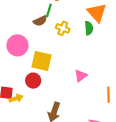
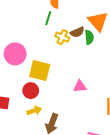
brown semicircle: (40, 21) -> (77, 32), moved
pink triangle: (81, 76) -> (80, 86), turned 32
yellow arrow: (16, 98) -> (34, 111), moved

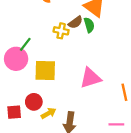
green line: (48, 18) -> (25, 44), moved, turned 32
pink triangle: (80, 86) -> (90, 78), size x1.5
red circle: (31, 91) -> (34, 102), moved

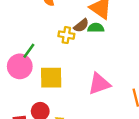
green semicircle: (89, 25) -> (96, 28), turned -72

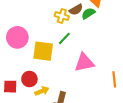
green semicircle: (96, 28) -> (88, 13), turned -40
green line: (29, 51) -> (64, 38), moved

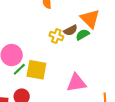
green line: (64, 38) -> (19, 69), moved

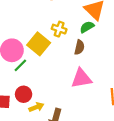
brown semicircle: (71, 30) -> (79, 47), moved, turned -48
yellow square: (36, 70) -> (39, 44), moved, turned 30

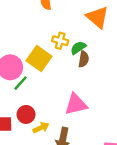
green semicircle: (87, 27) -> (78, 48), moved
pink triangle: (81, 78) -> (76, 104), moved

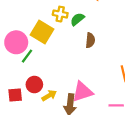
brown semicircle: (84, 59) -> (90, 40), moved
pink triangle: (76, 104) -> (82, 92), moved

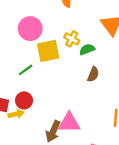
yellow square: (42, 32) -> (48, 51), turned 30
pink circle: (16, 42) -> (30, 29), moved
yellow arrow: (49, 95) -> (16, 114), moved

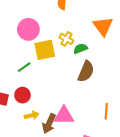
brown semicircle: (93, 74) -> (86, 71), size x1.5
yellow arrow: (16, 114) -> (32, 115), moved

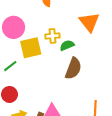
yellow cross: (66, 39) -> (52, 36), turned -32

